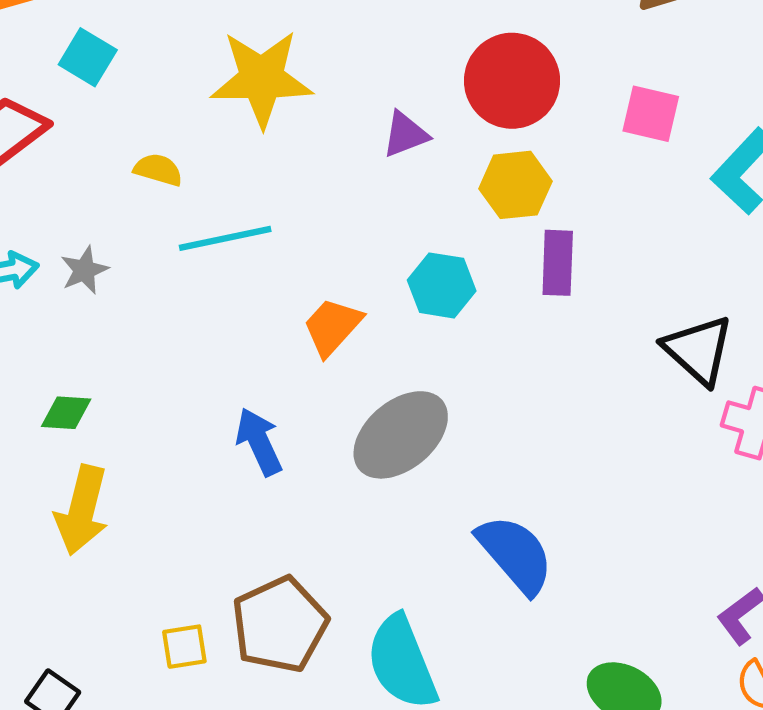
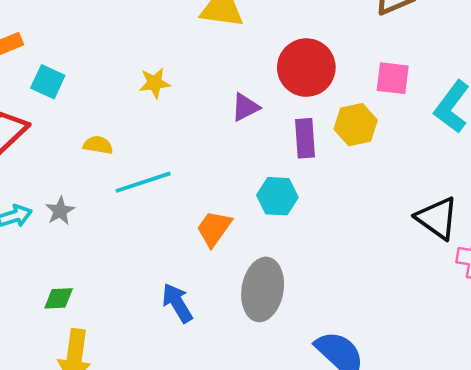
yellow star: (262, 79) -> (155, 83), size x0.5
yellow hexagon: (515, 185) -> (356, 125), moved
purple rectangle: (558, 263) -> (305, 138), moved
gray ellipse: (401, 435) -> (263, 289), turned -34

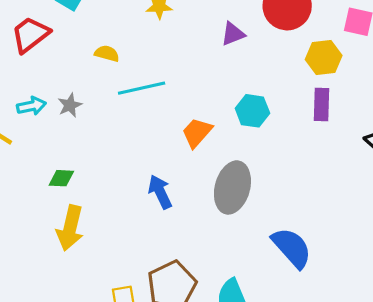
purple rectangle: (305, 138) -> (321, 105), moved

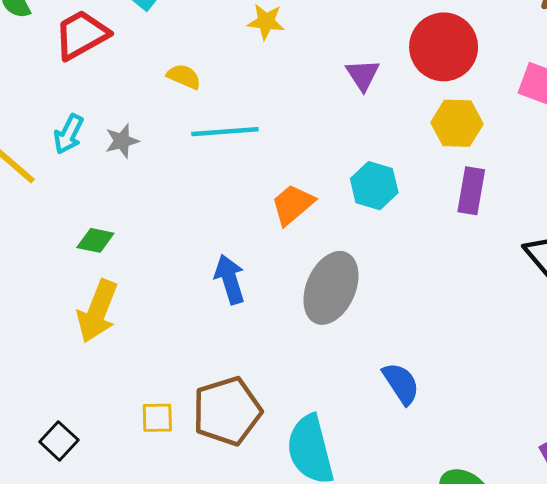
purple triangle: (233, 34) -> (363, 75), turned -50
yellow hexagon: (324, 57) -> (457, 123), moved
cyan arrow: (31, 106) -> (69, 134), turned 120
blue semicircle: (292, 248) -> (401, 383), size x0.7

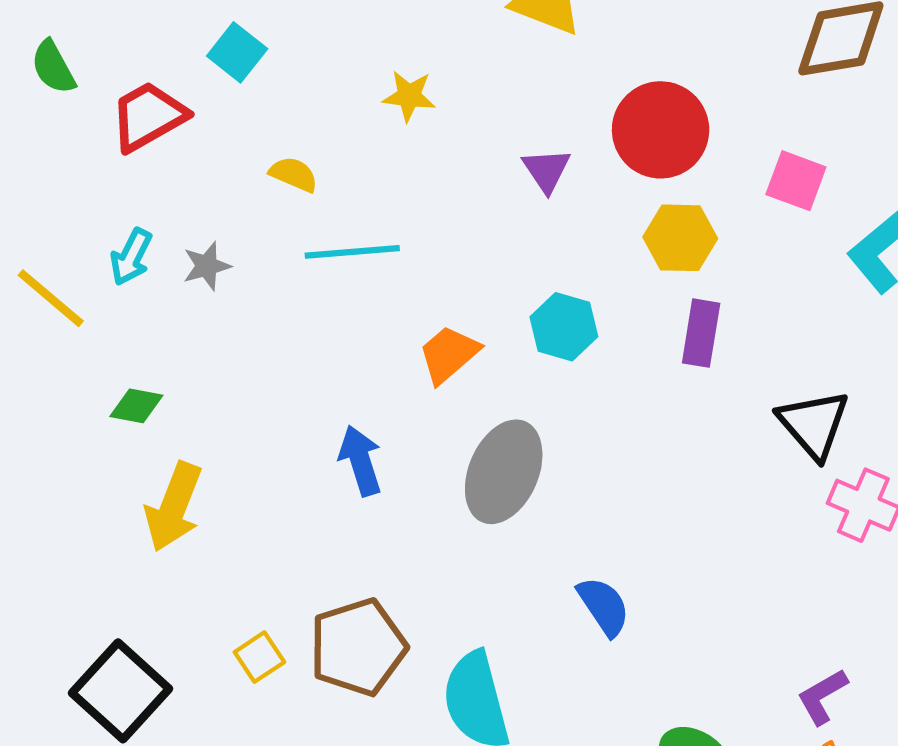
green diamond: (95, 240) -> (136, 406), moved
yellow square: (157, 418) -> (259, 657), turned -32
black square: (59, 441) -> (121, 691), size x1.8

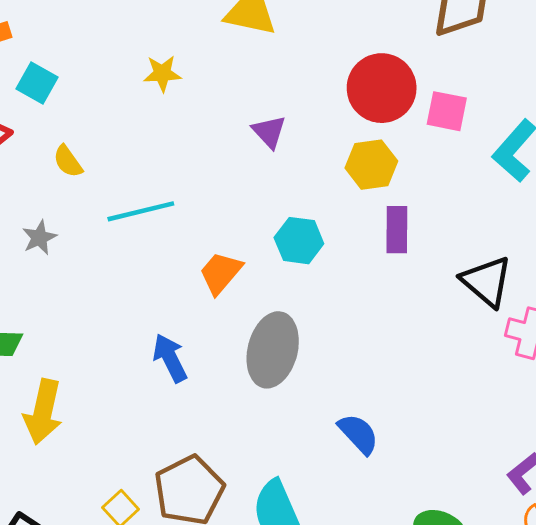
yellow star: (409, 96) -> (162, 73), moved
red circle: (661, 130) -> (382, 88), moved
yellow semicircle: (294, 174) -> (68, 161), moved, turned -140

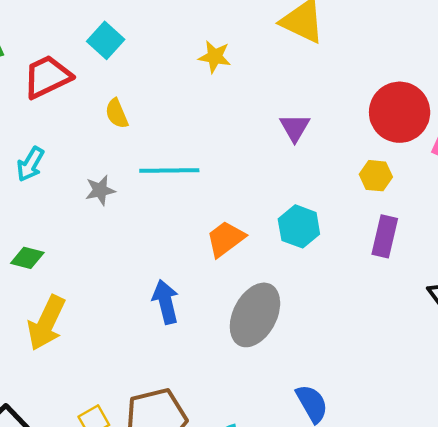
yellow hexagon: (371, 165) -> (376, 176), size x0.7
gray star: (39, 238) -> (100, 190), moved

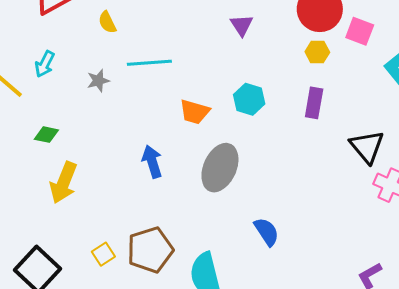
yellow hexagon: (376, 176) -> (317, 52), moved
orange trapezoid: (226, 239) -> (195, 112), turned -124

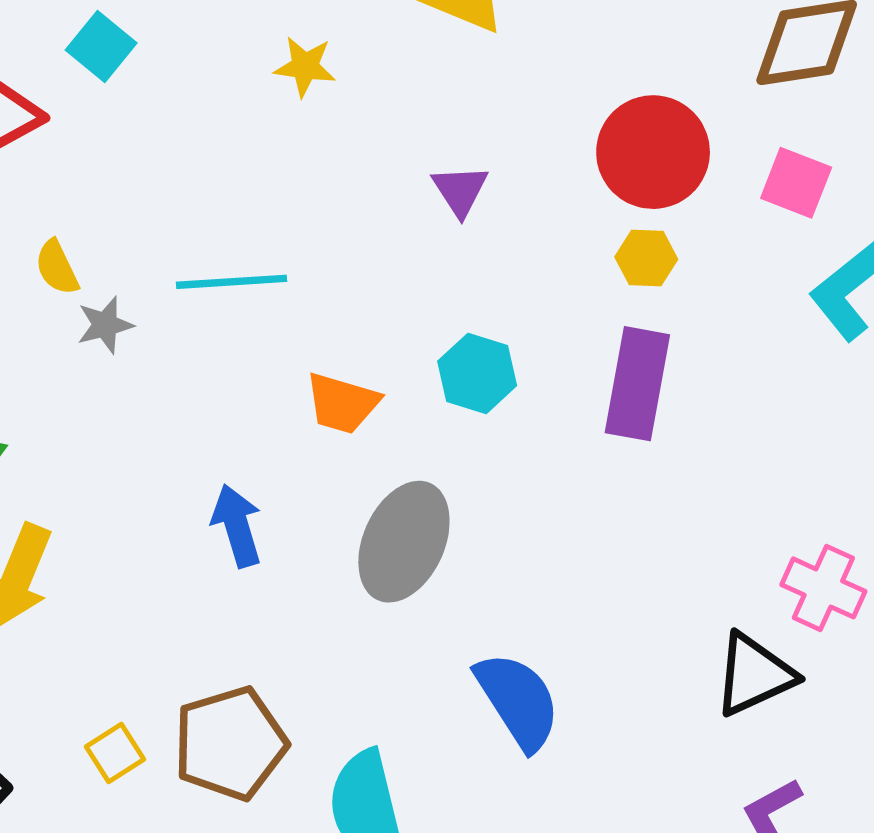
yellow semicircle: (107, 22) -> (57, 267), moved
pink square: (360, 31) -> (796, 183), moved
purple rectangle: (314, 103) -> (637, 384), size x1.4
black triangle: (367, 147) -> (754, 675), moved, turned 45
blue semicircle: (267, 232) -> (518, 701), size x1.4

